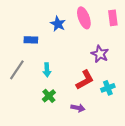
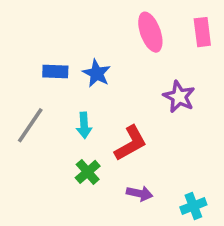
blue star: (58, 24) -> (97, 73), moved
red L-shape: (85, 80) -> (131, 143), moved
cyan cross: (108, 88) -> (193, 206), moved

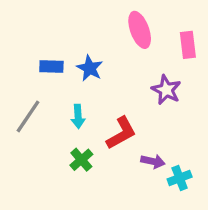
pink rectangle: (202, 32) -> (188, 45), moved
purple arrow: (140, 193) -> (153, 161), moved
cyan cross: (193, 206) -> (180, 178), moved

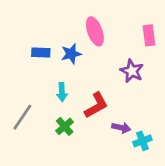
pink ellipse: (140, 30) -> (95, 31), moved
blue star: (90, 68) -> (71, 54), turned 30
gray line: (28, 116) -> (22, 117), moved

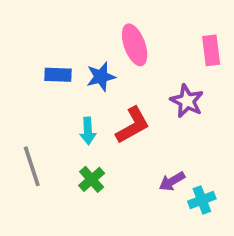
red L-shape: (96, 105) -> (133, 125), moved
gray line: (22, 117) -> (32, 166), turned -52
purple arrow: (121, 128) -> (172, 181), turned 138

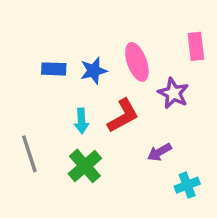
pink ellipse: (135, 45) -> (137, 62), moved
green cross: (92, 179) -> (85, 166), size x1.4
purple arrow: (172, 181) -> (159, 152), moved

